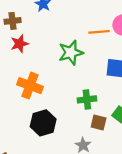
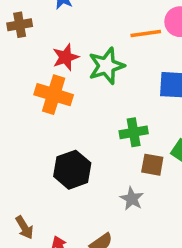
red star: (19, 44) -> (66, 57), moved
orange cross: (30, 86) -> (54, 95), moved

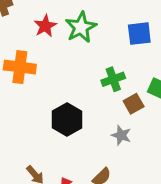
orange cross: (54, 95) -> (20, 67), moved
brown square: (152, 165) -> (134, 104), turned -30

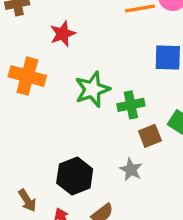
green star: (81, 27) -> (92, 89), moved
black hexagon: (67, 119) -> (75, 176), moved

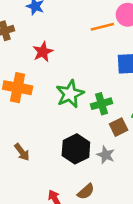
black hexagon: (75, 176) -> (76, 149), moved
brown arrow: (27, 200) -> (22, 152), moved

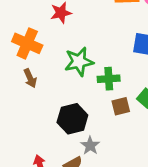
brown arrow: (22, 152) -> (30, 78), moved
gray star: (106, 155) -> (90, 146), moved

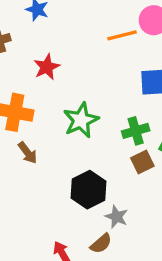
green cross: (109, 79) -> (136, 131), moved

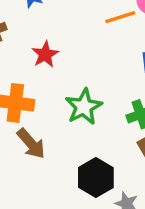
brown arrow: (28, 153) -> (31, 144), size x1.4

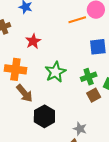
black hexagon: (96, 178) -> (44, 116), moved

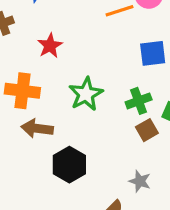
brown arrow: (24, 93) -> (37, 128), turned 138
gray star: (80, 129) -> (140, 181), moved

